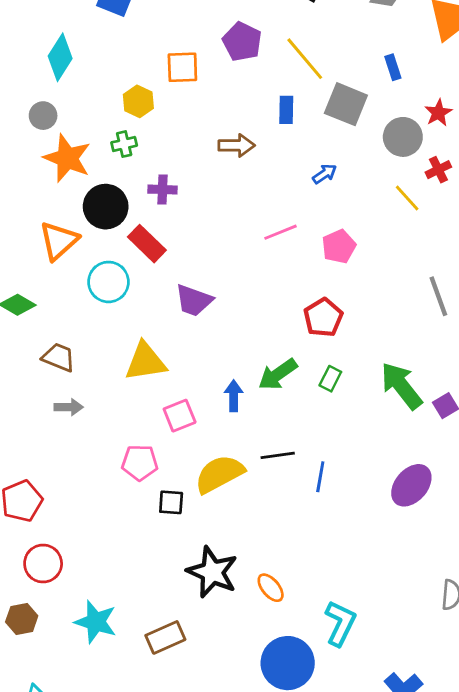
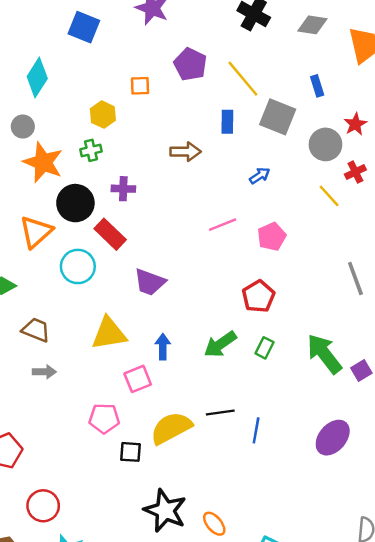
orange square: (182, 67) -> (140, 86), size x0.7
blue arrow: (234, 396) -> (163, 347), moved
red circle: (43, 564) -> (43, 506), moved

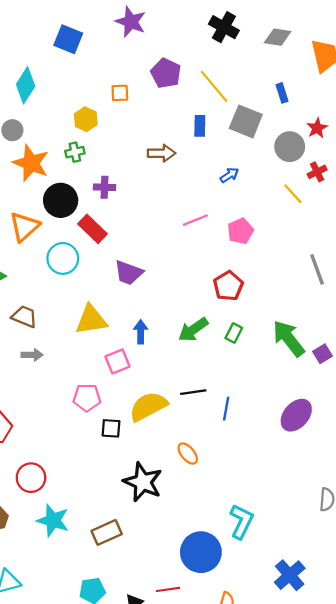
orange ellipse: (214, 524) -> (188, 454), moved

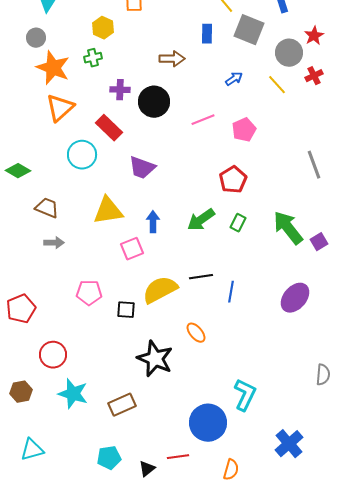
yellow line: (293, 194) -> (277, 85), moved
black circle: (61, 200) -> (154, 102), moved
orange triangle: (24, 227) -> (60, 108), moved
pink pentagon: (87, 398) -> (89, 293), moved

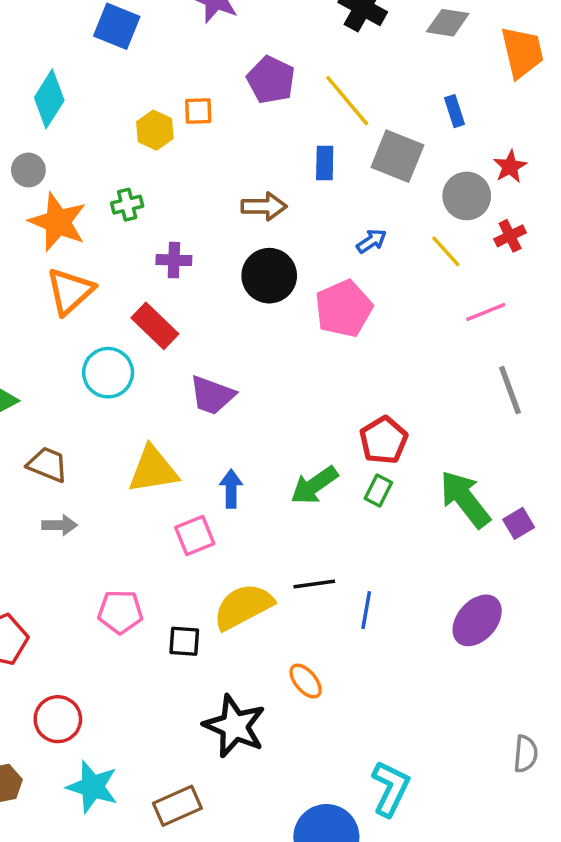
yellow hexagon: (103, 28) -> (155, 130), moved
black circle: (154, 102) -> (269, 276), moved
pink line: (203, 120) -> (486, 312), moved
pink pentagon: (244, 130) -> (344, 309), moved, size x1.4
red pentagon: (233, 180) -> (384, 440), moved

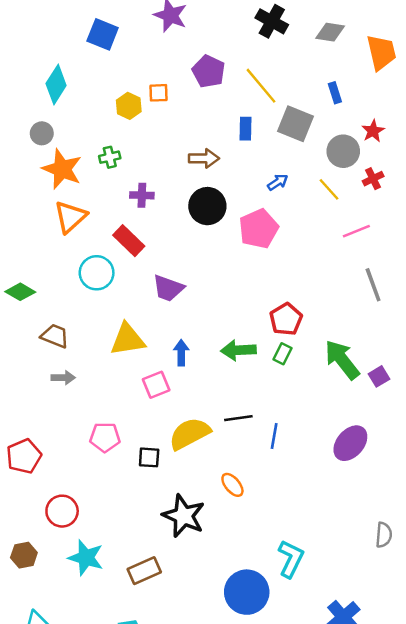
green arrow: (314, 485) -> (238, 350), turned 32

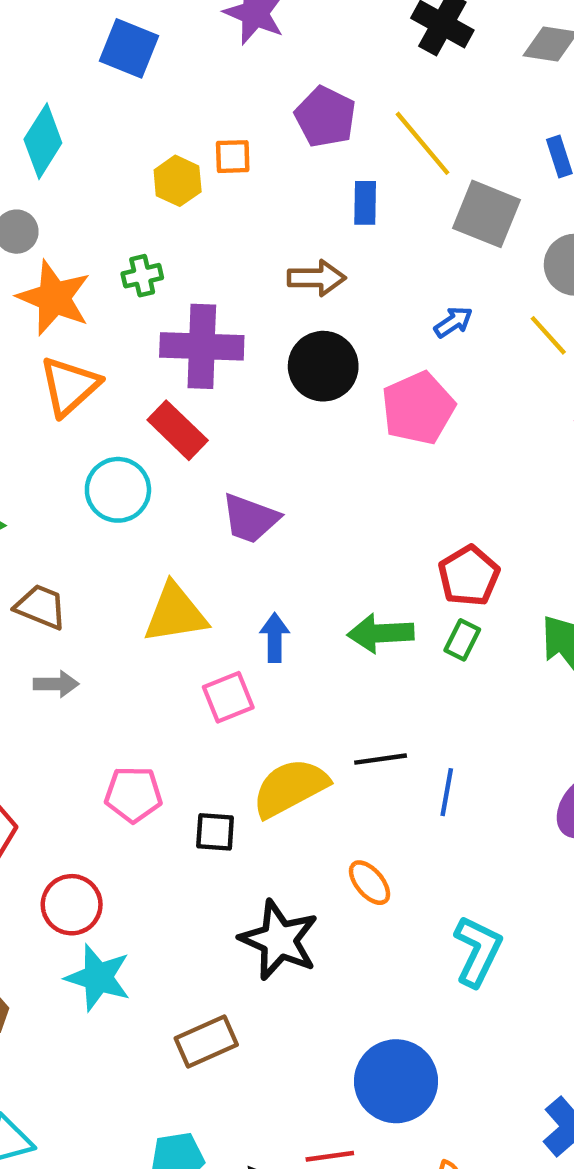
blue rectangle: (246, 129) -> (365, 203), moved
purple cross: (142, 195) -> (202, 346), size x1.8
red circle: (62, 511) -> (72, 905), moved
cyan star: (86, 558) -> (98, 978), moved
cyan L-shape: (291, 559) -> (478, 951), moved

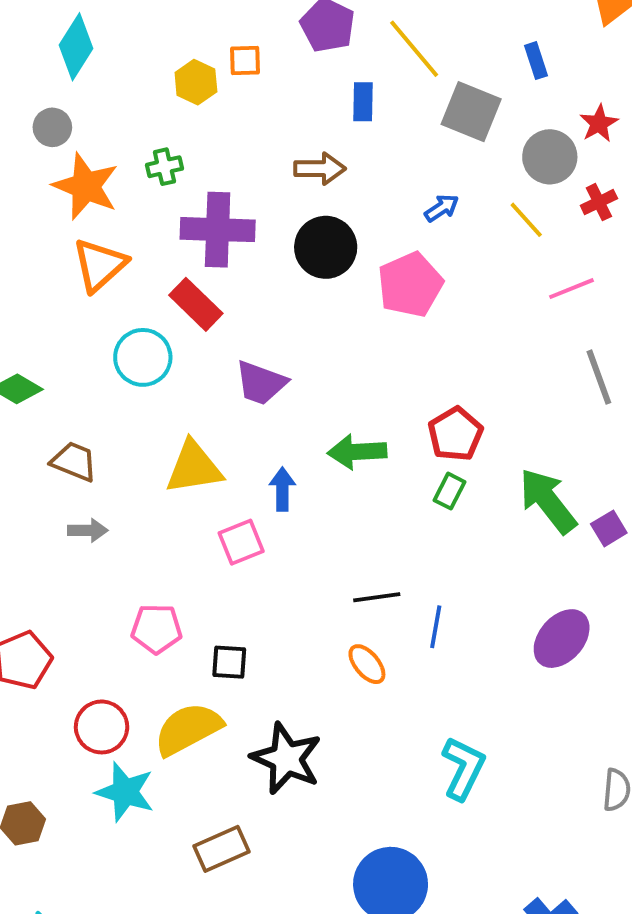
green arrow: (381, 633) -> (357, 452), moved
yellow semicircle: (290, 788) -> (188, 729), moved
orange ellipse: (370, 883) -> (367, 664), moved

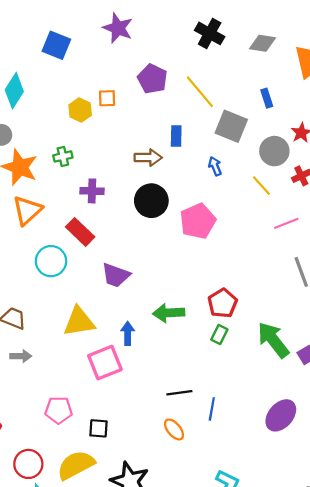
blue rectangle: (363, 102) -> (176, 136), moved
blue arrow: (442, 208) -> (215, 166), moved, turned -78
purple cross: (218, 230) -> (92, 191), size x0.6
pink square: (241, 542) -> (105, 363), size x1.4

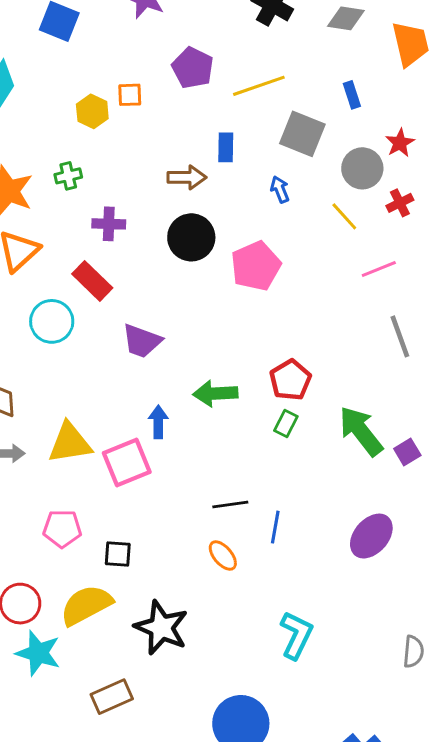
yellow line: (200, 92) -> (259, 86), turned -69
yellow triangle: (79, 322) -> (70, 443), moved

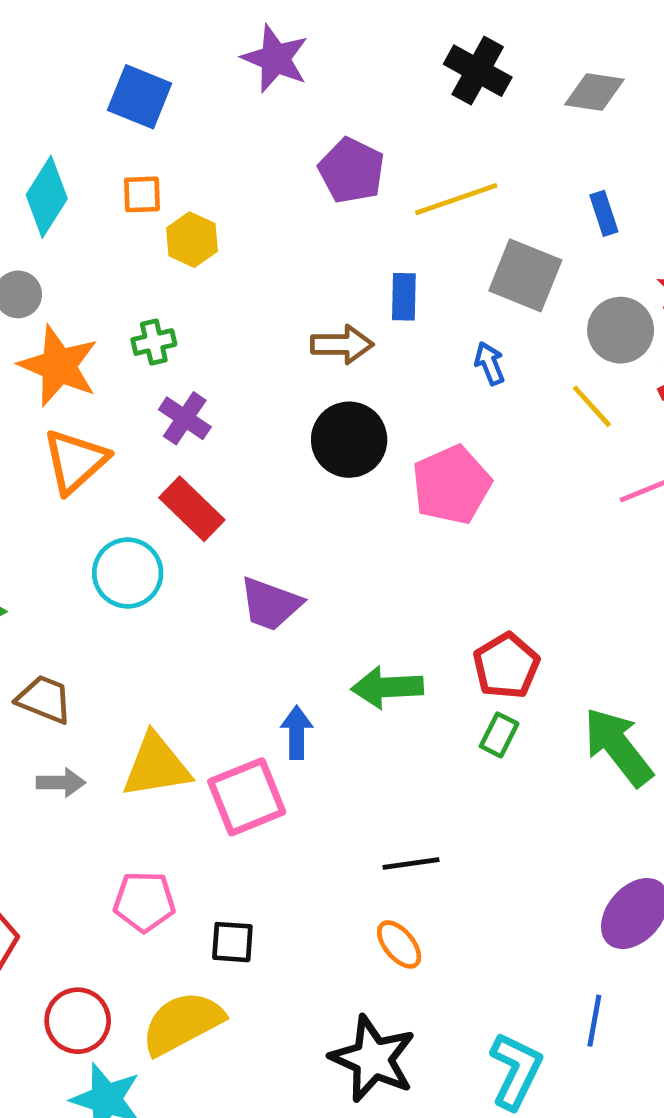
orange square: (130, 95) -> (142, 194), moved
purple cross: (109, 224) -> (185, 418), moved, turned 32
blue line: (275, 527) -> (594, 1021), moved
black star: (161, 628) -> (373, 1059), moved

